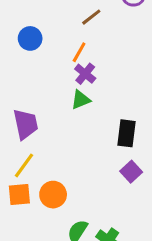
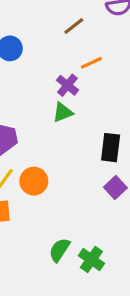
orange line: (79, 52) -> (91, 63), moved, turned 35
orange circle: (53, 195) -> (34, 181), moved

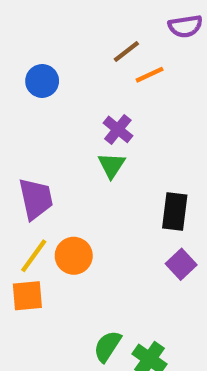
orange line: (91, 63) -> (150, 75), moved
green triangle: (63, 112) -> (112, 165), turned -35

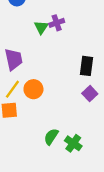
purple cross: (118, 129) -> (57, 23), turned 32
green triangle: (112, 165) -> (41, 27), moved

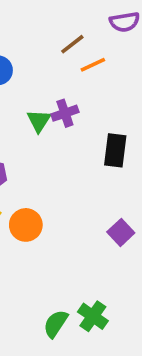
black rectangle: (86, 66) -> (115, 150), moved
green semicircle: (51, 137) -> (56, 324), moved

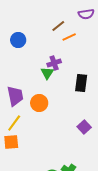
green triangle: (39, 121) -> (47, 73), moved
orange circle: (26, 225) -> (39, 103), moved

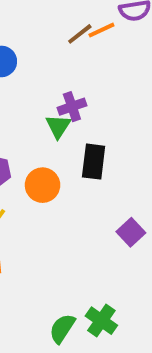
orange line: (69, 37) -> (101, 30), moved
black rectangle: (81, 83) -> (94, 162), moved

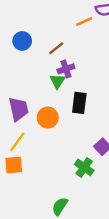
brown line: (80, 34) -> (56, 48), moved
green cross: (101, 321) -> (84, 167), moved

